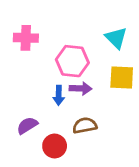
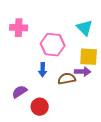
purple arrow: (81, 88) -> (83, 72), moved
brown semicircle: (85, 125) -> (67, 79), moved

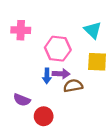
purple arrow: (83, 72) -> (61, 74), moved
purple semicircle: (20, 92) -> (22, 100), turned -126

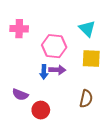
brown semicircle: (73, 86) -> (86, 99), moved, turned 114

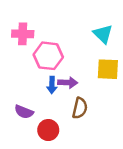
pink hexagon: (54, 46) -> (48, 56), moved
brown semicircle: (86, 99) -> (80, 108), moved

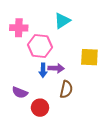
cyan triangle: (103, 34) -> (62, 21), moved, turned 42

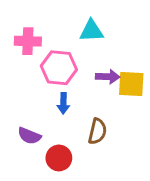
cyan triangle: (62, 21) -> (91, 31), turned 30
purple arrow: (56, 68) -> (108, 77), moved

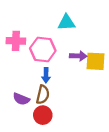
pink cross: (28, 41) -> (16, 41), moved
brown semicircle: (97, 131) -> (43, 95), moved

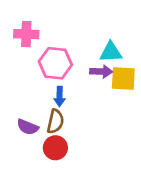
cyan triangle: (66, 23) -> (111, 52), moved
pink cross: (16, 41) -> (26, 34), moved

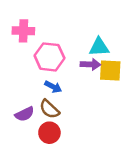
blue arrow: (60, 96) -> (53, 87), turned -63
brown semicircle: (55, 121) -> (49, 109), turned 120
purple semicircle: (28, 127) -> (25, 114), turned -48

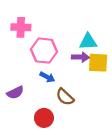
brown semicircle: (49, 109) -> (65, 97), moved
purple semicircle: (25, 114) -> (15, 93), moved

